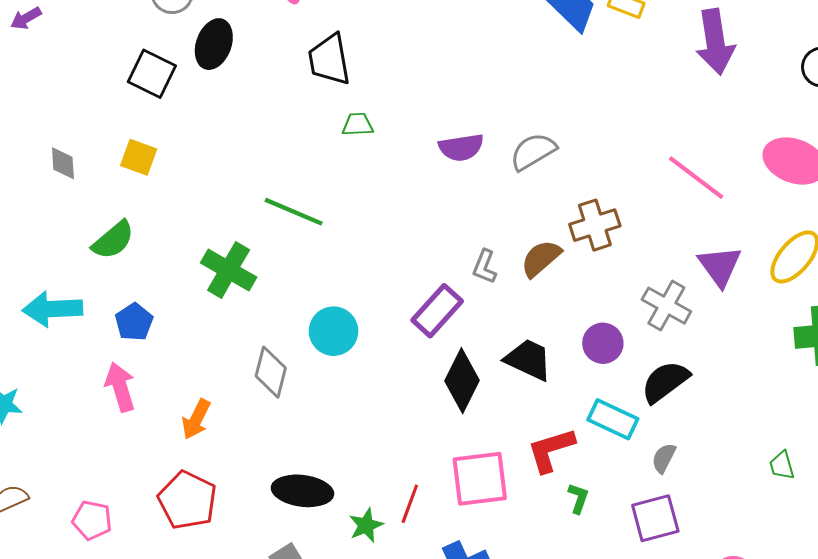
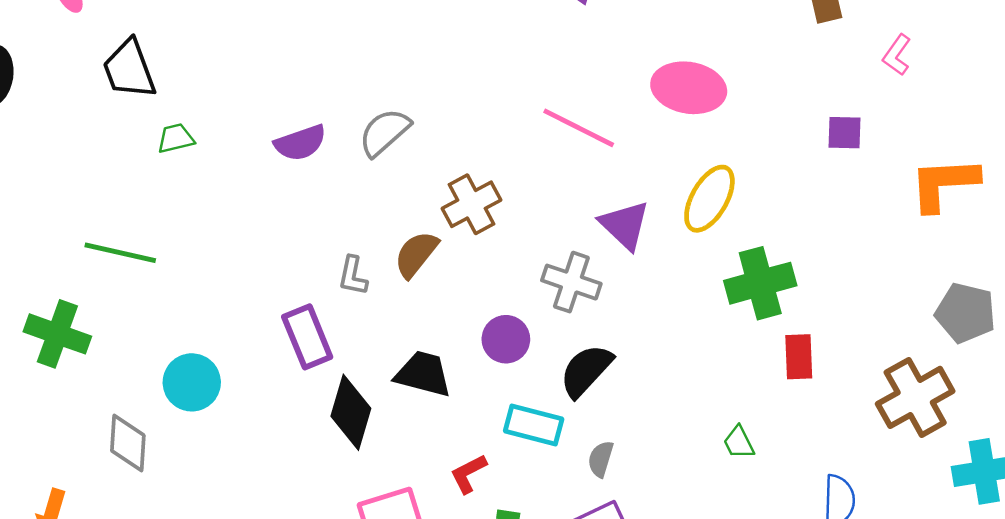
purple rectangle: (437, 311) -> (307, 337), turned -54
red L-shape: (551, 450) -> (468, 474), size x0.7

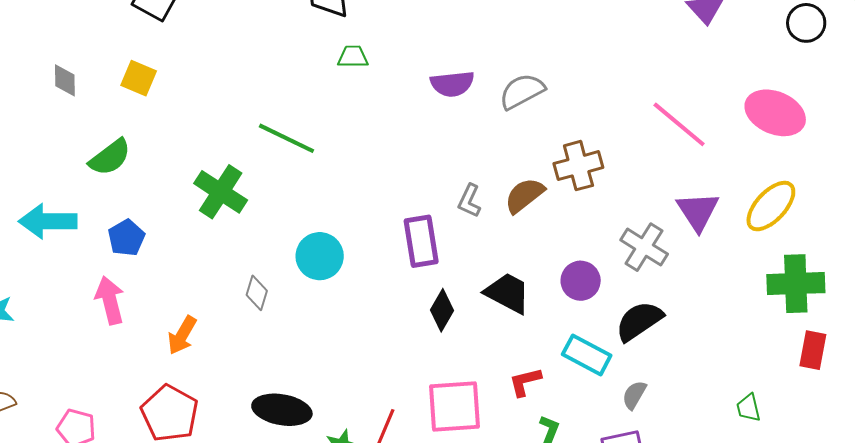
black diamond: (351, 412) -> (442, 310), size x0.7
gray diamond: (128, 443) -> (257, 293), size x0.7

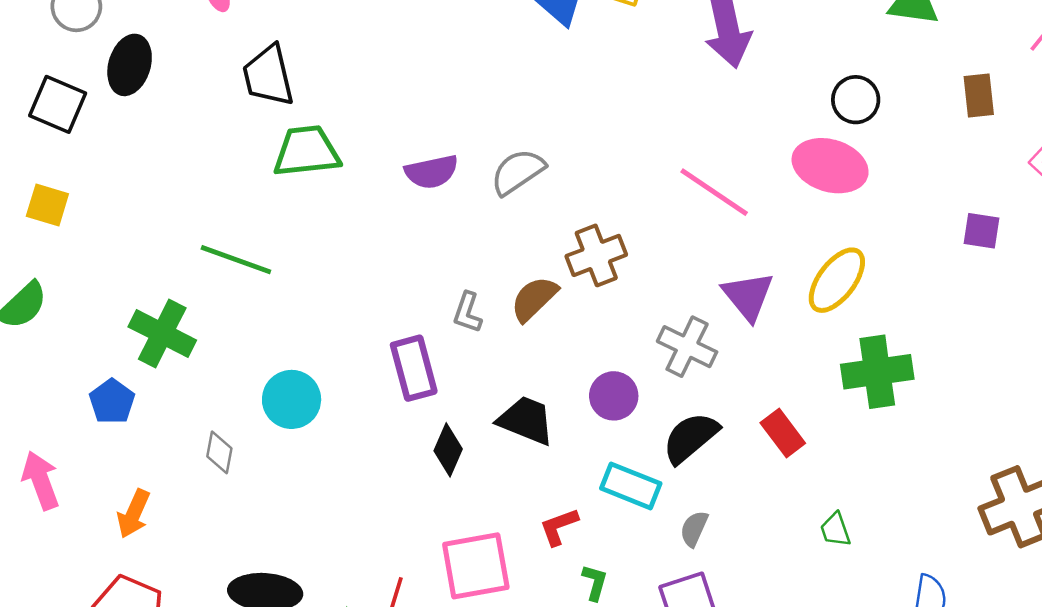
black circle: (806, 23) -> (856, 100), moved
green trapezoid: (353, 57) -> (306, 151), size x1.8
blue pentagon: (126, 238) -> (112, 402), moved
red rectangle: (813, 350) -> (783, 433), moved, turned -42

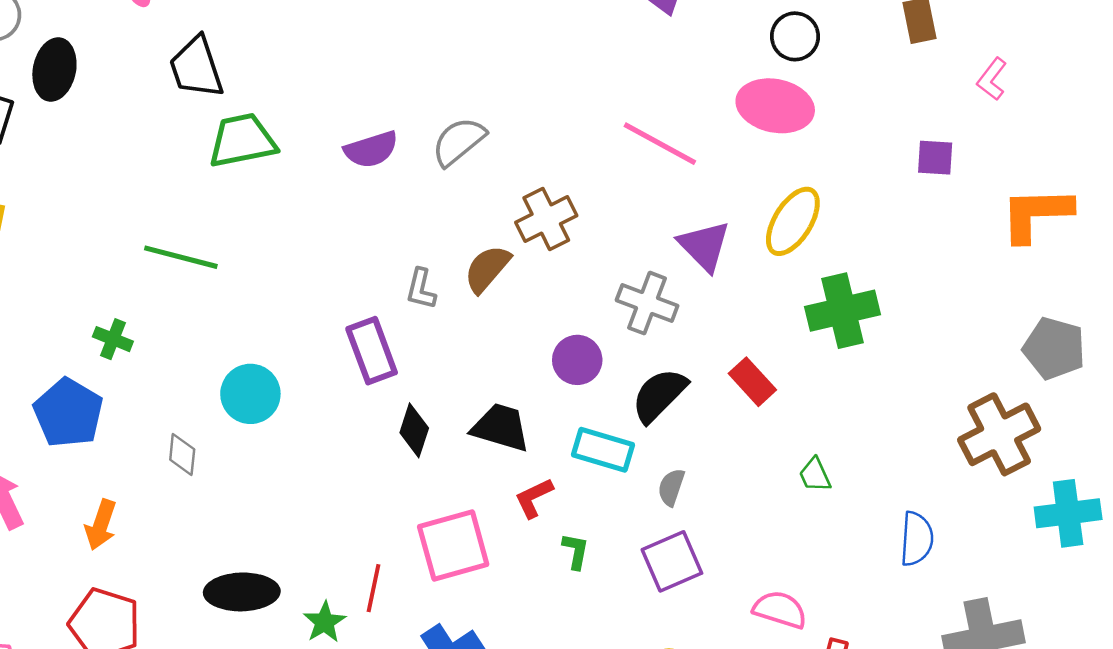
green cross: (162, 333) -> (113, 339), size x0.6
blue pentagon: (112, 402) -> (68, 413), size x1.5
black trapezoid: (526, 420) -> (501, 427), moved

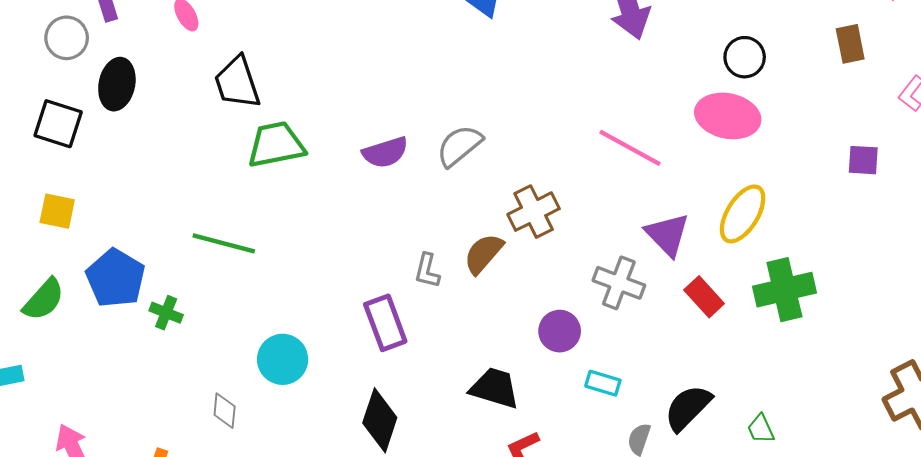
red rectangle: (752, 382) -> (704, 297), moved
black semicircle: (659, 395) -> (688, 408), moved
blue pentagon: (68, 413) -> (116, 278), moved
black diamond: (414, 430) -> (380, 420), moved, size x1.4
cyan rectangle: (603, 450) -> (603, 383), moved, size x0.7

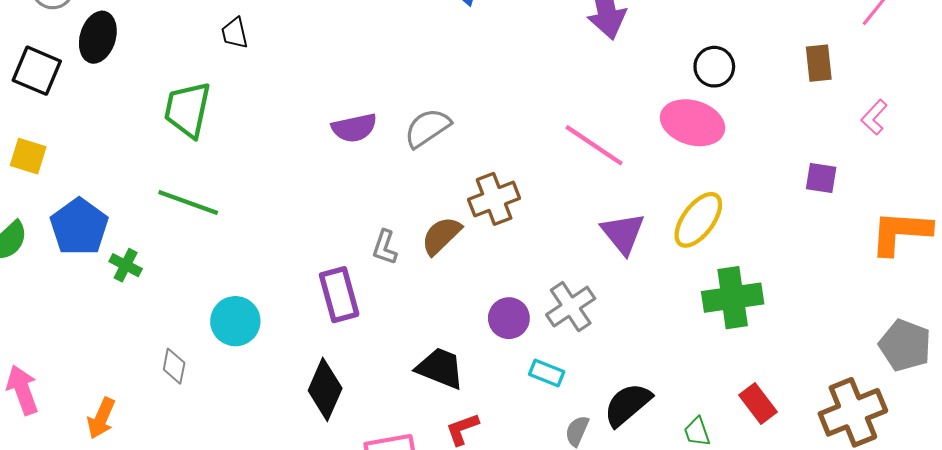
black trapezoid: (237, 83) -> (235, 33), moved, size x0.6
green trapezoid: (276, 145) -> (188, 110), moved, turned -72
gray cross: (619, 283) -> (571, 307), moved, turned 30
red rectangle: (704, 297) -> (758, 403), moved

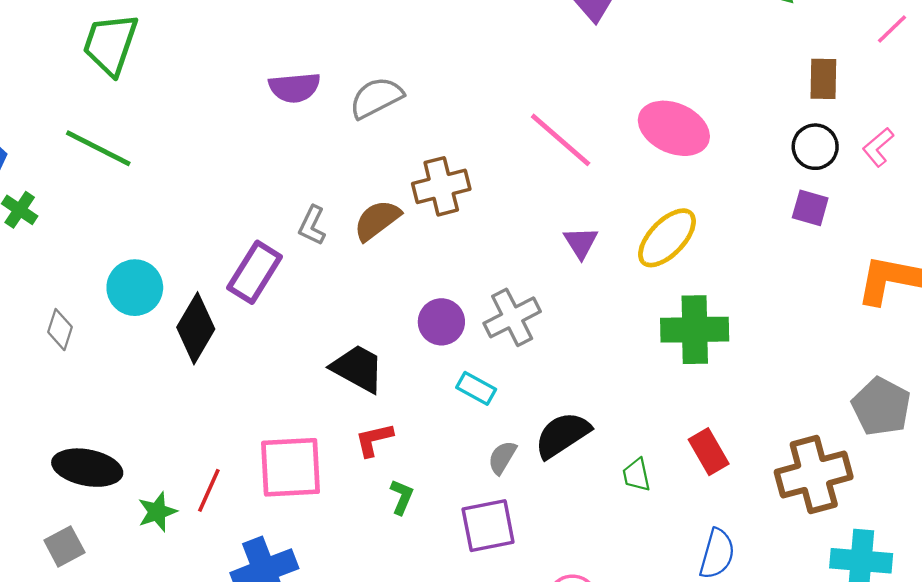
black circle: (714, 67) -> (815, 147), moved
purple triangle: (623, 233) -> (581, 243), size x0.7
purple rectangle: (339, 295) -> (255, 272), turned 40
black diamond: (325, 389) -> (196, 328), moved

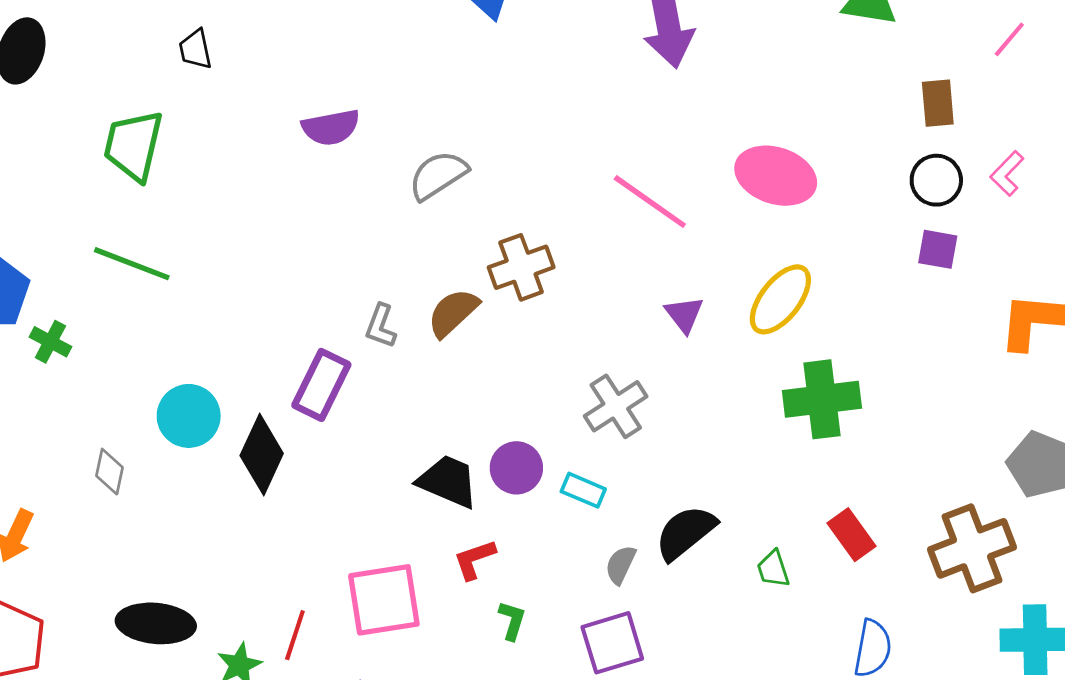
purple semicircle: (294, 88) -> (331, 127), moved
purple circle: (441, 322) -> (516, 468), moved

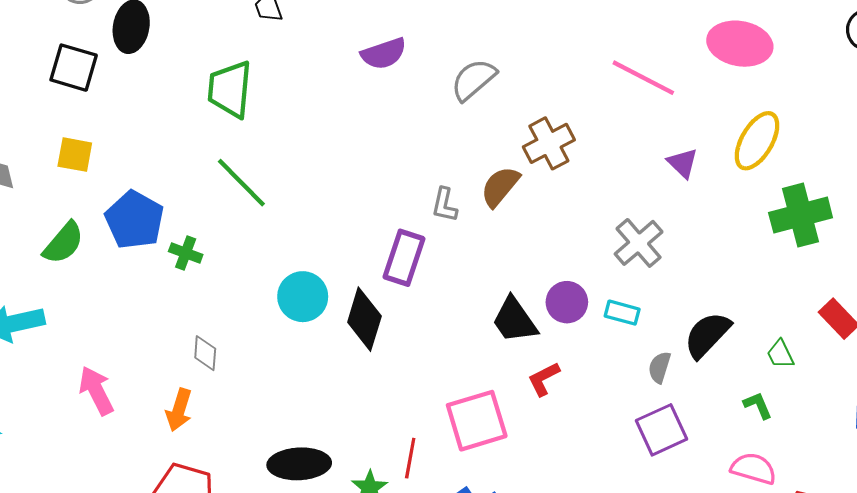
green line: (132, 264) -> (241, 183), turned 32
gray diamond: (110, 472) -> (205, 353), moved
black trapezoid: (448, 481) -> (514, 320), turned -140
green L-shape: (512, 621) -> (758, 405), moved, turned -32

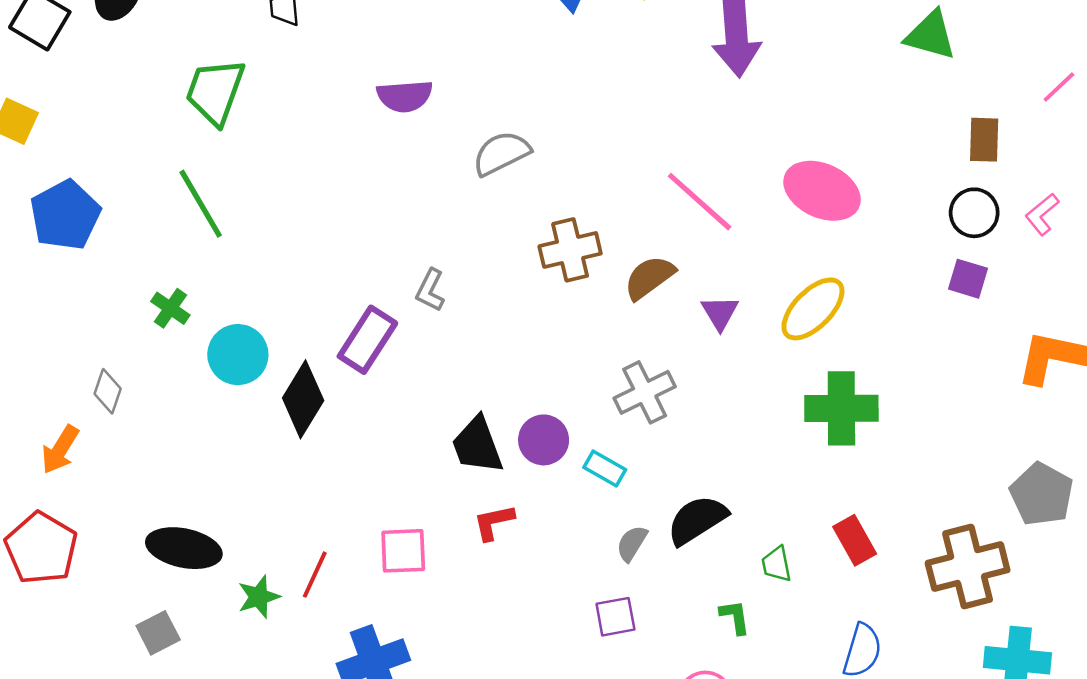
brown semicircle: (500, 187) -> (649, 277), moved
green cross: (186, 253) -> (170, 308), moved
pink square: (477, 421) -> (403, 551), size x0.7
purple square: (661, 430) -> (615, 617), size x0.7

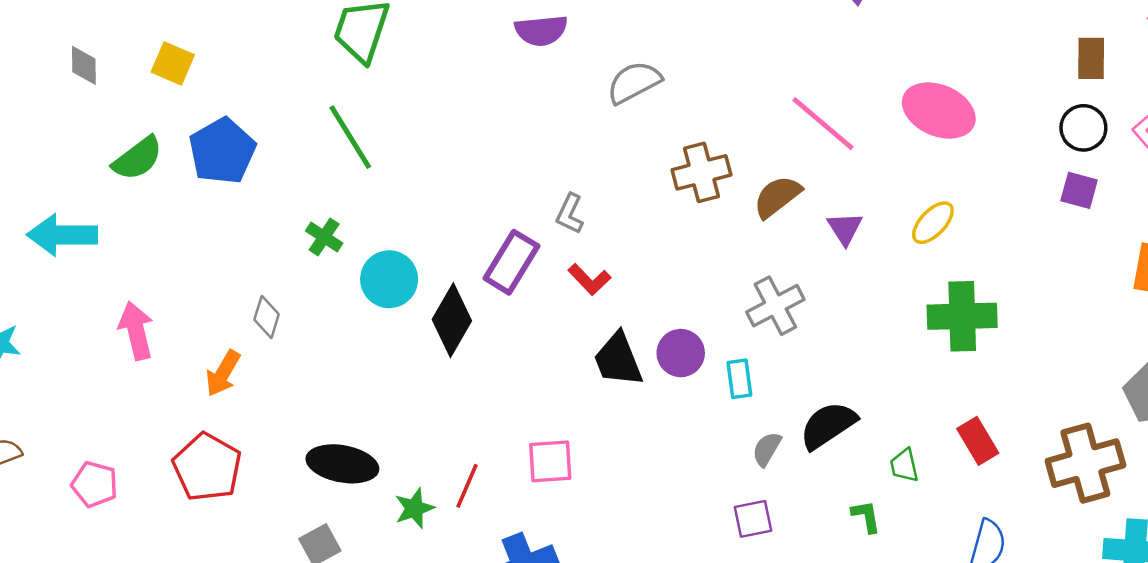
yellow ellipse: (813, 309) -> (933, 223), size x0.7
cyan rectangle: (605, 469) -> (739, 379), turned 54
red L-shape: (494, 522) -> (589, 279), moved, turned -120

